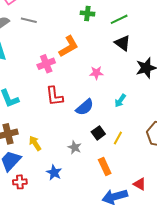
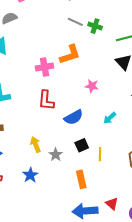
gray line: (29, 20) -> (75, 22), moved
yellow line: (118, 138) -> (100, 154), turned -40
yellow arrow: (35, 143) -> (36, 145), moved

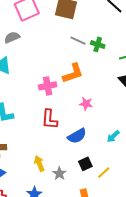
pink star: (92, 86) -> (86, 104), moved
yellow line: (100, 154) -> (104, 173), turned 48

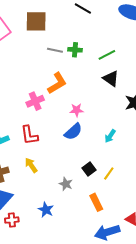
red L-shape: (49, 119) -> (29, 135), moved
blue semicircle: (77, 136) -> (73, 132), moved
yellow arrow: (39, 164) -> (31, 165), moved

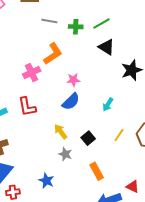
green cross: (75, 50) -> (76, 27), moved
yellow arrow: (31, 165) -> (61, 132), moved
yellow line: (109, 174) -> (119, 135), moved

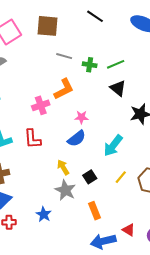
cyan arrow: (108, 105) -> (113, 146), size x1.6
gray star: (65, 154) -> (65, 190), size x1.5

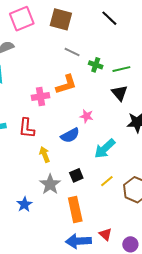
pink star: (81, 117) -> (86, 116), moved
yellow arrow: (63, 167) -> (45, 154), moved
orange rectangle: (95, 211) -> (75, 209), size x1.4

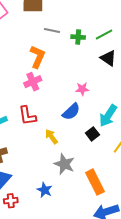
orange L-shape: (66, 84) -> (37, 57), moved, turned -35
black square: (76, 175) -> (92, 134), moved

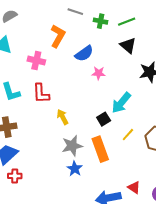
pink cross: (33, 82) -> (36, 60), moved, turned 30
blue semicircle: (71, 112) -> (84, 53), moved
gray star: (64, 164) -> (72, 146), turned 30
orange rectangle: (95, 182) -> (100, 149), moved
blue star: (45, 190) -> (75, 169), moved

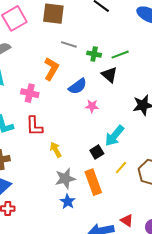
black triangle: (128, 46) -> (109, 75), moved

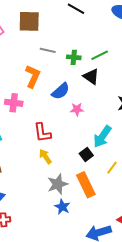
red L-shape: (34, 126) -> (42, 133), moved

